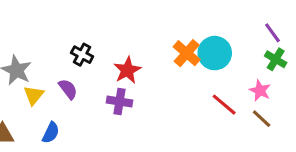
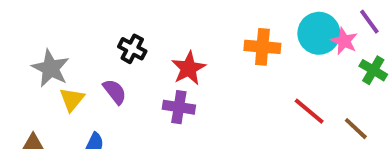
orange cross: (187, 53) -> (262, 47), turned -36
cyan circle: (215, 53) -> (319, 33), moved
green cross: (276, 59) -> (373, 70), moved
pink star: (260, 91) -> (344, 41), moved

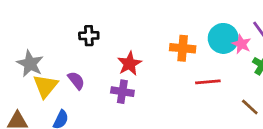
black cross: (132, 49) -> (89, 36), moved, turned -30
yellow triangle: (72, 99) -> (45, 86), size x1.4
red line: (309, 111) -> (208, 82), moved, turned -45

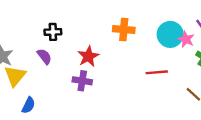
orange cross: (183, 48) -> (124, 30), moved
purple semicircle: (76, 80) -> (44, 56), moved

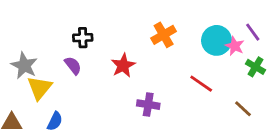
orange cross: (124, 30) -> (164, 35), turned -35
red line: (157, 72) -> (201, 84), turned 40
purple cross: (82, 81) -> (148, 105), moved

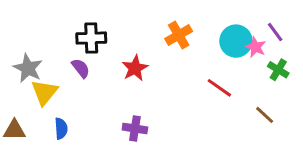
black cross: (83, 38) -> (91, 38), size x1.4
purple cross: (148, 105) -> (135, 129), moved
blue semicircle: (55, 121) -> (61, 129), turned -30

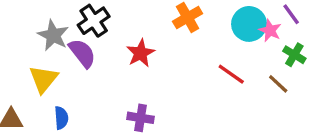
black cross: (91, 38) -> (94, 21), turned -32
gray star: (28, 68) -> (53, 35), moved
purple semicircle: (81, 68) -> (82, 53), size x1.4
brown line: (265, 115) -> (278, 84), moved

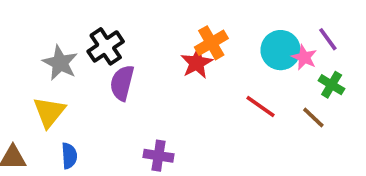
purple semicircle: (82, 53) -> (122, 83), moved, turned -128
red star: (141, 53) -> (197, 63), moved

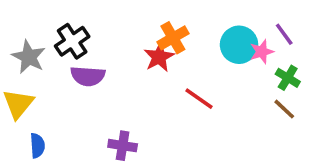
pink star: (304, 57) -> (262, 52), turned 30
purple semicircle: (122, 83) -> (88, 76), turned -100
red line: (261, 107) -> (199, 99), moved
brown line: (313, 117) -> (284, 109), moved

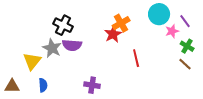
black cross: (72, 41) -> (63, 25), turned -30
cyan circle: (239, 45) -> (159, 14), moved
gray star: (29, 57) -> (52, 48), moved
red line: (199, 99) -> (136, 58), turned 42

